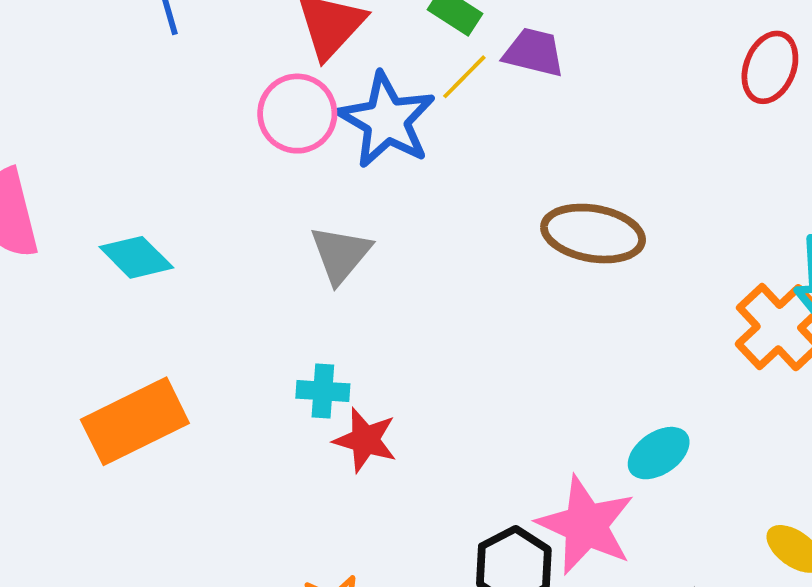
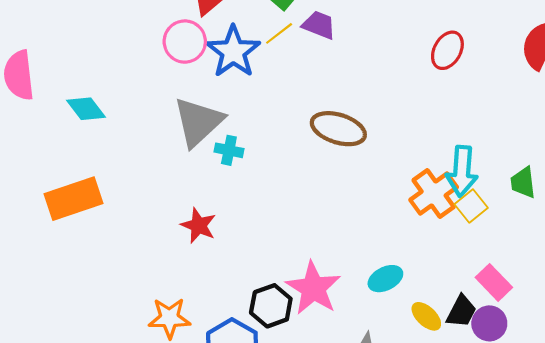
gray triangle: (341, 254) -> (198, 122), size x1.5
cyan cross: (323, 391) -> (229, 150), moved
cyan ellipse: (659, 453) -> (385, 279), moved

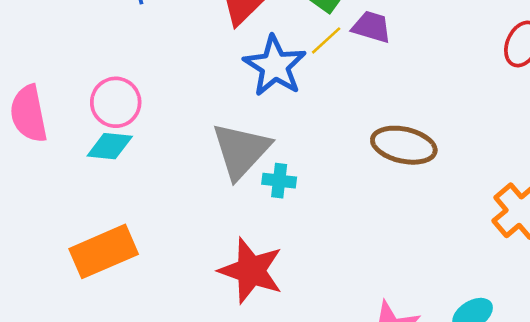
pink circle: (185, 42) -> (116, 102), moved
cyan diamond: (86, 109) -> (110, 146), turned -42
red star: (198, 226) -> (251, 271), size x1.6

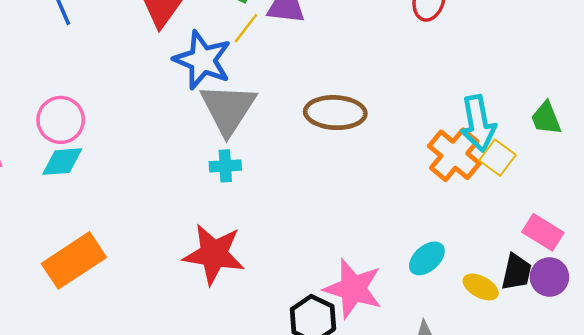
gray triangle: (241, 151) -> (228, 109), moved

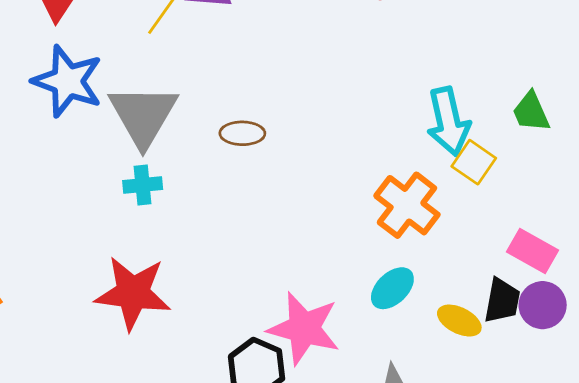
blue star: (203, 60) -> (68, 81), moved
brown ellipse: (335, 113) -> (242, 133), moved, size x0.6
orange cross: (454, 155) -> (407, 205), moved

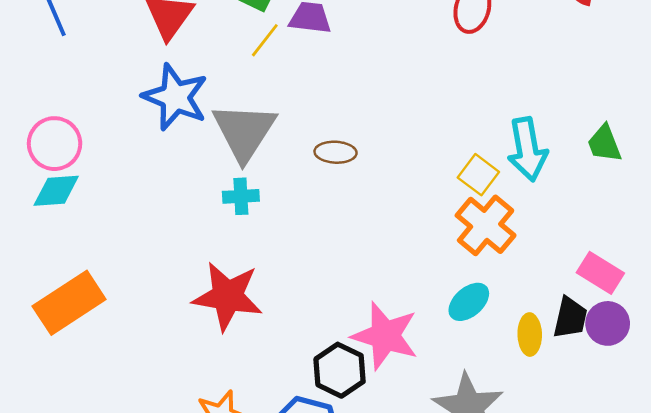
yellow square: (474, 162) -> (478, 175), moved
yellow ellipse: (459, 321) -> (530, 335), turned 60

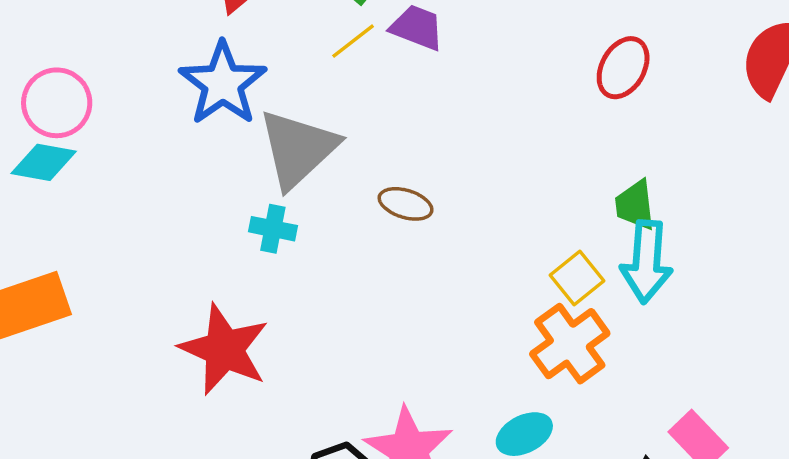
green trapezoid: (604, 144) -> (635, 205), moved

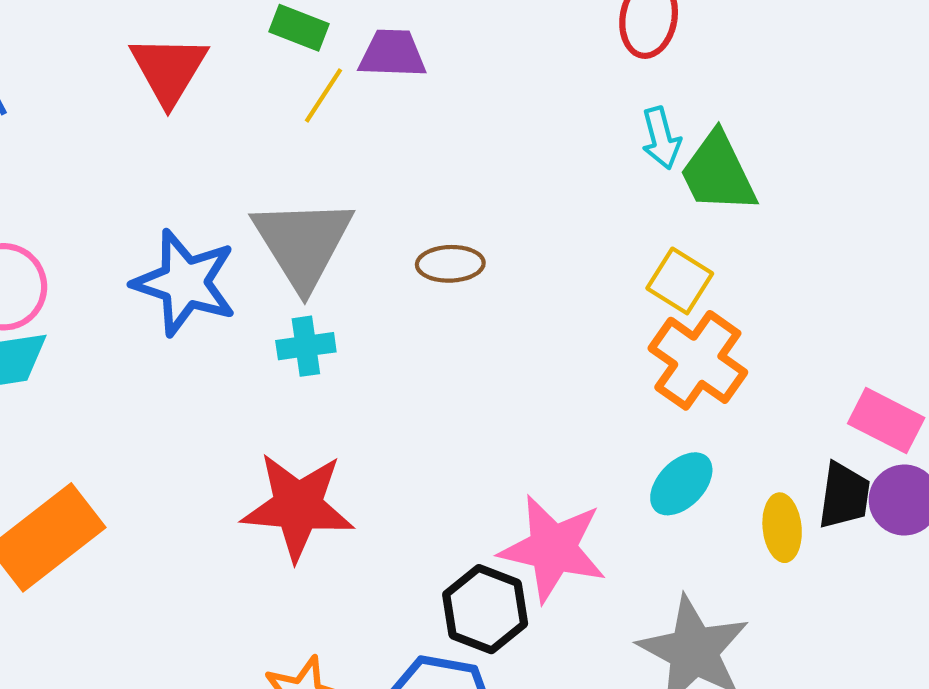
blue star: (223, 83) -> (185, 283), moved
green trapezoid: (635, 205) -> (718, 173), size x1.4
cyan arrow: (647, 262) -> (661, 138), moved, size x0.6

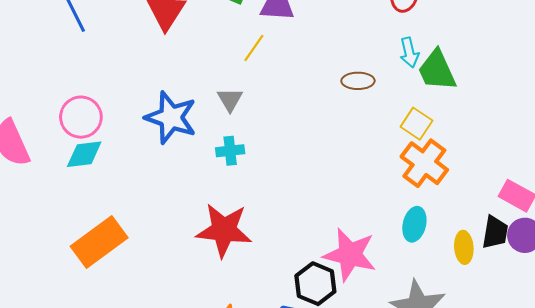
yellow line: (324, 95) -> (254, 48), moved
gray triangle: (303, 243) -> (230, 100), size x0.5
brown ellipse: (450, 264) -> (358, 81), moved
cyan ellipse: (681, 484) -> (414, 224), turned -32

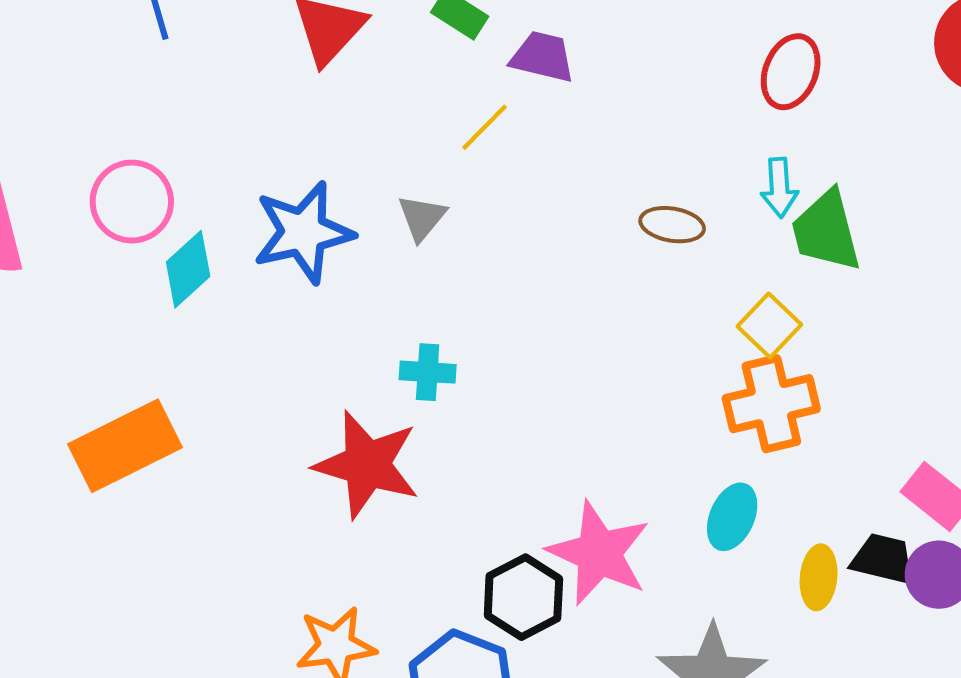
blue star: (171, 118) -> (303, 232), turned 30
cyan cross: (230, 151) -> (428, 372), moved
cyan diamond: (84, 154) -> (188, 269), moved, turned -45
orange cross: (424, 163) -> (771, 404), turned 30
black trapezoid: (495, 232) -> (883, 559), turned -96

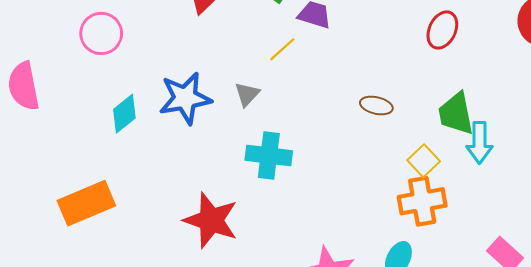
cyan arrow: (779, 188) -> (479, 143), moved, size x1.4
pink circle: (132, 202) -> (101, 33), moved
cyan cross: (428, 372) -> (269, 156), moved, size x1.6

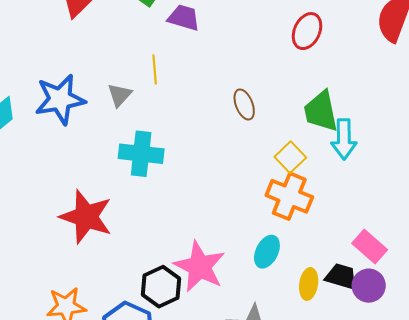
yellow line: (282, 49) -> (155, 69), moved, turned -52
brown ellipse: (376, 106) -> (244, 104), turned 56
orange cross: (422, 201) -> (289, 196), turned 33

